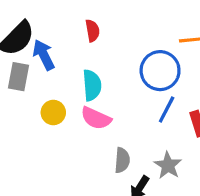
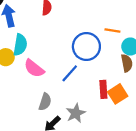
cyan semicircle: (92, 85) -> (20, 45), moved
blue line: (167, 110) -> (70, 73), moved

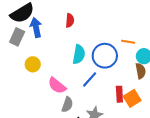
cyan semicircle: (20, 45) -> (79, 54), moved
pink semicircle: (34, 68) -> (57, 86), moved

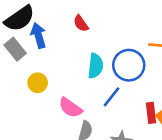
red semicircle: (70, 20) -> (81, 23), turned 144
gray rectangle: (17, 37) -> (15, 49), turned -60

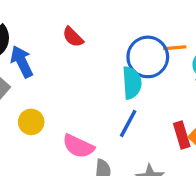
blue circle: (129, 65) -> (148, 57), moved
cyan semicircle: (95, 66) -> (132, 83), moved

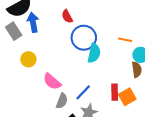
blue circle: (148, 57) -> (84, 38), moved
blue line: (128, 123) -> (83, 92), moved

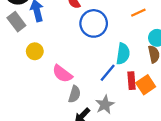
orange line: (125, 40) -> (138, 13), moved, turned -32
cyan semicircle: (94, 53) -> (123, 54), moved
blue line: (83, 92) -> (108, 73), moved

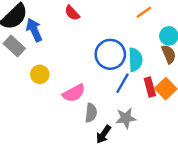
blue circle: (94, 23) -> (110, 54), moved
pink semicircle: (62, 74) -> (74, 93), turned -55
gray star: (105, 105) -> (126, 118), turned 30

